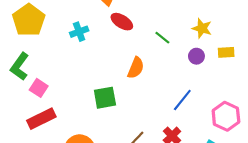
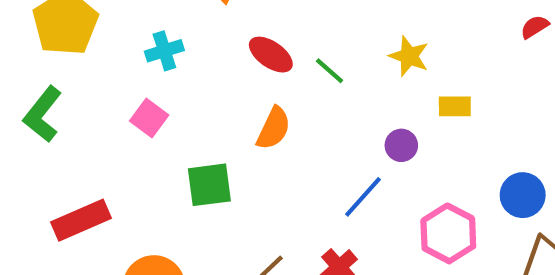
red ellipse: (122, 22) -> (271, 55), moved
purple circle: (196, 56) -> (401, 145), moved
pink square: (39, 88) -> (149, 118), moved

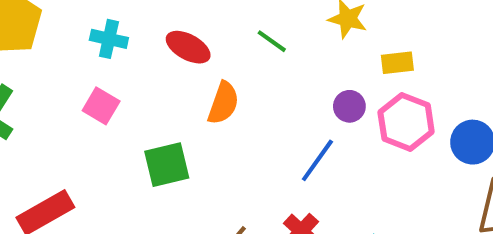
cyan cross: (164, 51) -> (109, 39), turned 36
red ellipse: (271, 55) -> (188, 47), moved
pink hexagon: (448, 233) -> (406, 122), moved

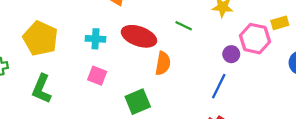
red ellipse: (188, 47) -> (139, 36), size x1.4
yellow rectangle: (397, 63) -> (280, 23), moved
pink hexagon: (406, 122) -> (255, 39), moved

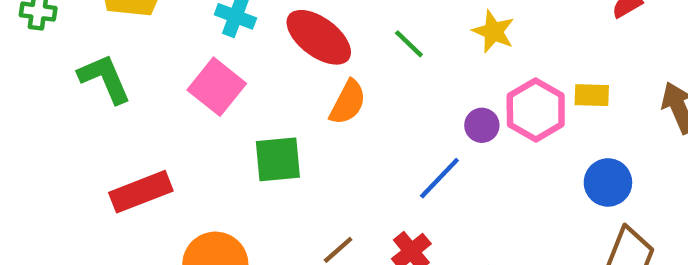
pink square: (97, 76) -> (217, 87), size x1.4
green L-shape: (42, 89) -> (105, 79), turned 116

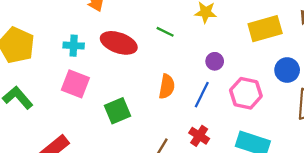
yellow rectangle: (592, 95) -> (265, 29), size x1.8
orange semicircle: (348, 102) -> (167, 87), moved
pink hexagon: (536, 110) -> (246, 93), moved

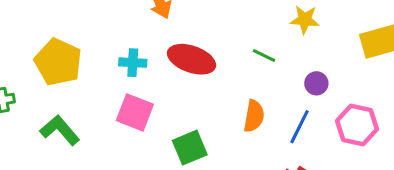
green line: (165, 32) -> (264, 55), moved

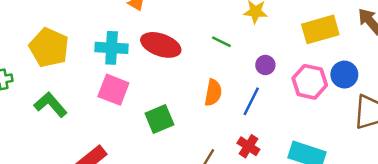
cyan cross: (133, 63) -> (112, 48), size x1.4
pink hexagon: (357, 125) -> (310, 82), moved

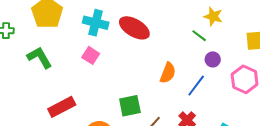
green line: (221, 42) -> (199, 36), moved
pink square: (113, 90) -> (91, 55), size x0.7
green square: (159, 119) -> (130, 106), moved

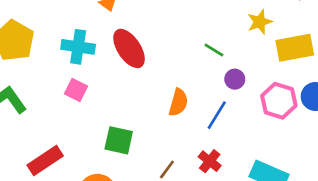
yellow star: (213, 16) -> (260, 22), moved, turned -30
red ellipse: (134, 28) -> (129, 48), turned 32
green square: (130, 106) -> (119, 140), moved, turned 30

